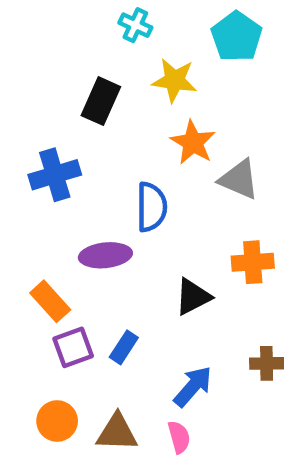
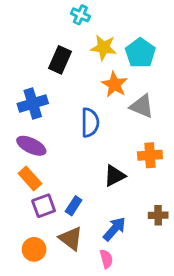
cyan pentagon: (237, 37) -> (140, 53), moved
purple ellipse: (105, 255) -> (31, 146), moved, turned 32
brown triangle: (117, 433) -> (71, 238), moved, turned 35

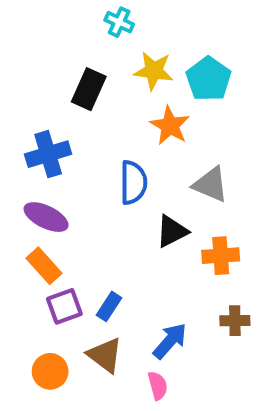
gray triangle: (142, 106) -> (211, 185), moved
orange cross: (150, 155) -> (221, 256), moved
black triangle: (114, 176) -> (172, 231), moved

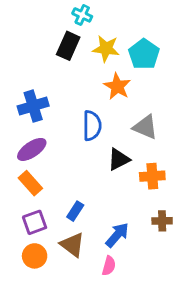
black rectangle: (89, 89) -> (68, 46), moved
purple ellipse: (46, 217) -> (32, 149), turned -60
purple square: (64, 306) -> (35, 222), moved
pink semicircle: (158, 386) -> (109, 266), turned 30

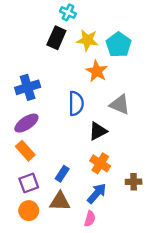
orange cross: (152, 176) -> (100, 163), moved, turned 36
brown triangle: (72, 245) -> (60, 201), turned -35

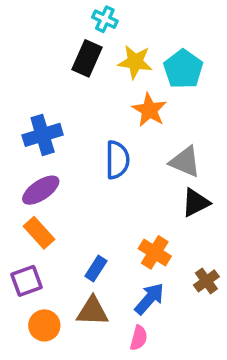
black triangle: (98, 131) -> (196, 203), moved
brown cross: (134, 182) -> (206, 281), turned -35
purple square: (29, 183) -> (27, 281), moved

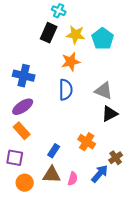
orange star: (149, 110) -> (71, 62), moved, turned 30
blue cross: (43, 135) -> (24, 76), turned 30
purple square: (27, 281) -> (15, 158), turned 30
blue arrow: (149, 299) -> (100, 174), moved
pink semicircle: (139, 338) -> (73, 179), moved

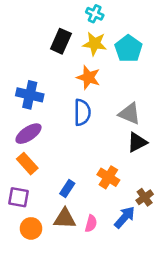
cyan cross: (59, 11) -> (95, 14), moved
orange star: (71, 62) -> (88, 77), turned 30

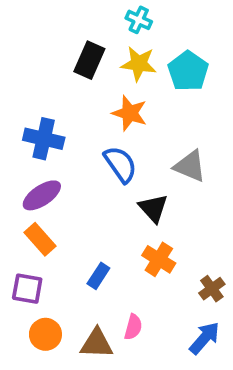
blue semicircle: (82, 112) -> (120, 164), turned -35
black triangle: (137, 142) -> (153, 208), moved, turned -45
blue arrow: (125, 217) -> (205, 338), moved
brown triangle: (65, 218) -> (97, 343), moved

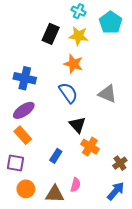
cyan pentagon: (188, 71) -> (111, 23), moved
black triangle: (153, 208) -> (78, 125), moved

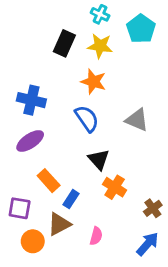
orange rectangle: (23, 135) -> (49, 181), moved
brown triangle: (55, 194) -> (59, 224), moved, turned -30

